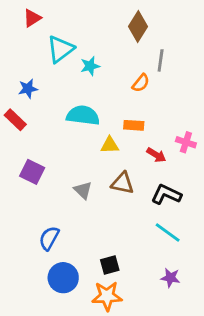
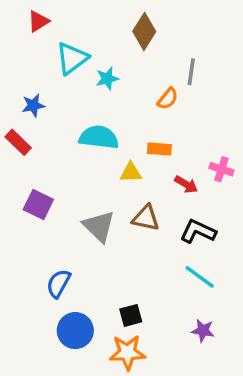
brown diamond: (138, 27) -> (144, 31), moved
gray triangle: (83, 190) -> (99, 226), size x1.5

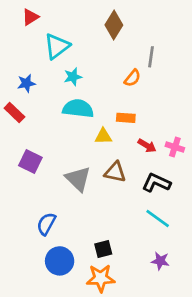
cyan star: (107, 78) -> (73, 77), moved
pink cross: (221, 169) -> (175, 147), moved

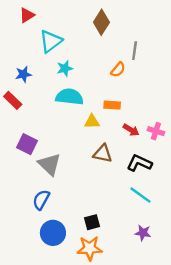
gray triangle: (78, 179) -> (49, 164), moved

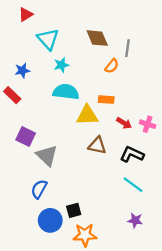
brown diamond: (101, 22) -> (97, 38), moved, turned -55
cyan triangle: (51, 41) -> (48, 39), turned -35
yellow triangle: (92, 122) -> (87, 115), size x1.5
black square: (92, 222) -> (74, 210), moved

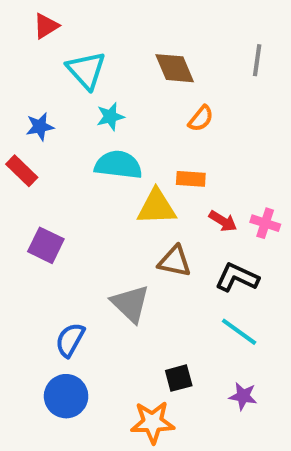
gray line: (127, 48) -> (257, 60), moved
gray triangle: (47, 156) -> (130, 304), moved
black square: (74, 210) -> (179, 378), moved
blue circle: (50, 220) -> (66, 396), moved

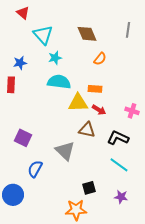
red triangle: (46, 26) -> (23, 13), turned -48
red rectangle: (22, 171) -> (11, 85), turned 49
red arrow: (223, 221) -> (99, 110), moved
purple square: (46, 245) -> (23, 138), moved
blue circle: (66, 396) -> (13, 195), moved

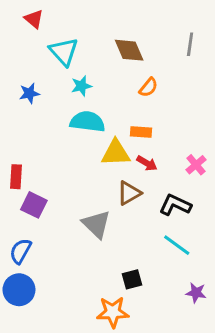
red rectangle: (11, 85) -> (16, 177), moved
pink cross: (132, 111) -> (196, 165), turned 32
brown triangle: (87, 130) -> (129, 193), turned -42
blue semicircle: (35, 169) -> (20, 251), moved
purple star: (121, 197) -> (196, 293), moved

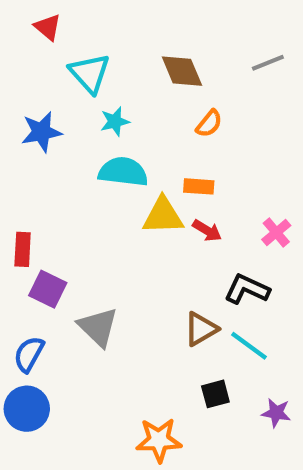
gray line: (190, 44) -> (268, 63), turned 60
blue star: (29, 93) -> (41, 132), size x1.4
brown triangle: (129, 193) -> (201, 329), moved
gray triangle: (96, 224) -> (98, 327), moved
black square: (132, 279) -> (215, 394), moved

